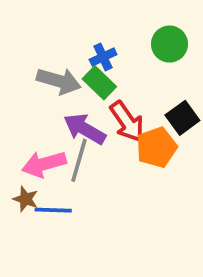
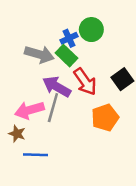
green circle: (169, 44) -> (91, 30), moved
orange pentagon: (157, 147) -> (105, 118), moved
blue line: (53, 210) -> (36, 155), moved

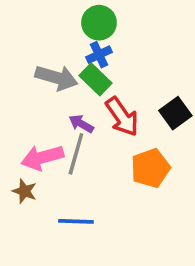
green circle: (91, 30) -> (99, 23), moved
purple arrow: (57, 87) -> (81, 124), size x0.6
blue line: (36, 155) -> (76, 221), moved

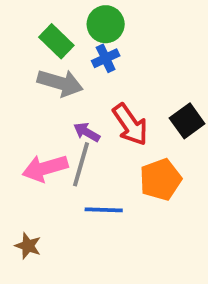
green rectangle: (95, 79) -> (56, 41), moved
brown star: (24, 191) -> (28, 246), moved
blue line: (76, 221) -> (104, 210), moved

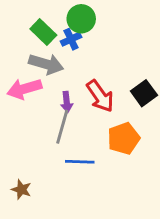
blue cross: (106, 58) -> (71, 39), moved
purple arrow: (87, 132) -> (67, 102), turned -126
pink arrow: (45, 168) -> (24, 89), moved

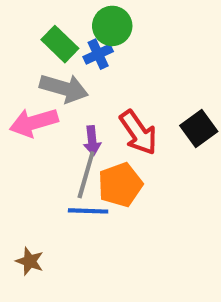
orange pentagon: (124, 138) -> (120, 185), moved
blue line: (80, 162) -> (88, 211), moved

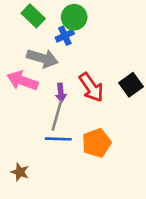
green rectangle: (60, 44) -> (33, 16), moved
pink arrow: (34, 122) -> (22, 81), turned 36
orange pentagon: (120, 185) -> (97, 143), moved

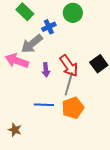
green circle: (74, 17) -> (73, 13), moved
gray arrow: (42, 58) -> (32, 44), turned 125
gray line: (57, 115) -> (69, 84), moved

